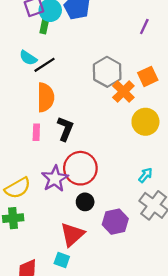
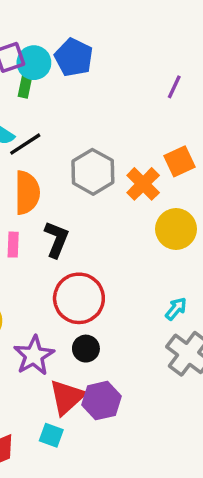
gray hexagon: (107, 72) -> (93, 172), moved
purple star: (55, 179) -> (34, 356), moved
purple hexagon: (115, 222) -> (102, 401), moved

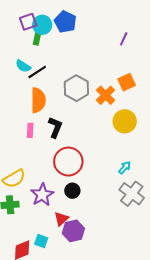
red triangle: (67, 397) -> (61, 219), size x0.7
purple hexagon: (102, 401) -> (73, 231), moved
cyan square: (51, 435) -> (41, 241), moved

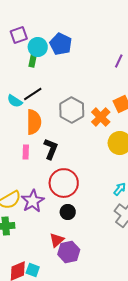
purple square: (28, 22) -> (19, 35), moved
cyan semicircle: (23, 66) -> (15, 101), moved
purple star: (42, 195) -> (33, 201), moved
cyan square: (41, 241) -> (33, 270), moved

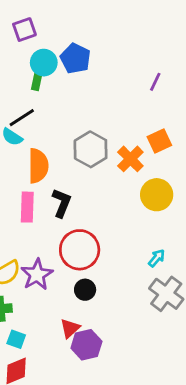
purple square: (19, 35) -> (24, 30), moved
black line: (33, 94) -> (22, 118), moved
pink rectangle: (26, 152) -> (27, 207), size x1.5
cyan square: (33, 270) -> (16, 339), moved

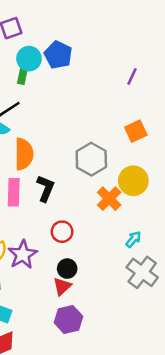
gray hexagon: (91, 149) -> (91, 159), moved
orange cross: (130, 159) -> (109, 199), moved
red circle: (80, 250) -> (62, 232), size x0.6
red triangle: (70, 328) -> (62, 286), moved

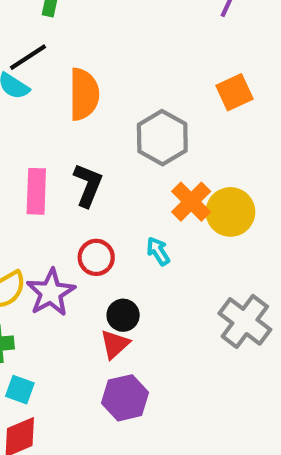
orange semicircle: (24, 154) -> (84, 94), moved
yellow circle: (133, 181) -> (230, 212), moved
red circle: (62, 232) -> (96, 257), moved
cyan arrow: (133, 239) -> (158, 251), moved, turned -72

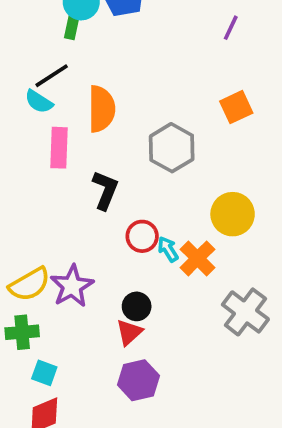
pink rectangle: (36, 191) -> (59, 148), moved
orange cross: (191, 202) -> (197, 258), moved
red circle: (96, 257) -> (142, 236), moved

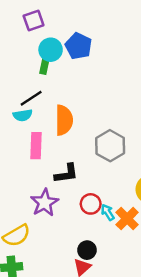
cyan semicircle: (39, 102) -> (23, 115), turned -42
black L-shape: (105, 190) -> (66, 174), turned 60
purple star: (72, 286) -> (44, 203), moved

